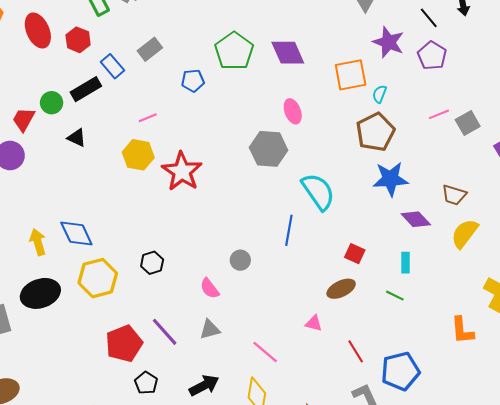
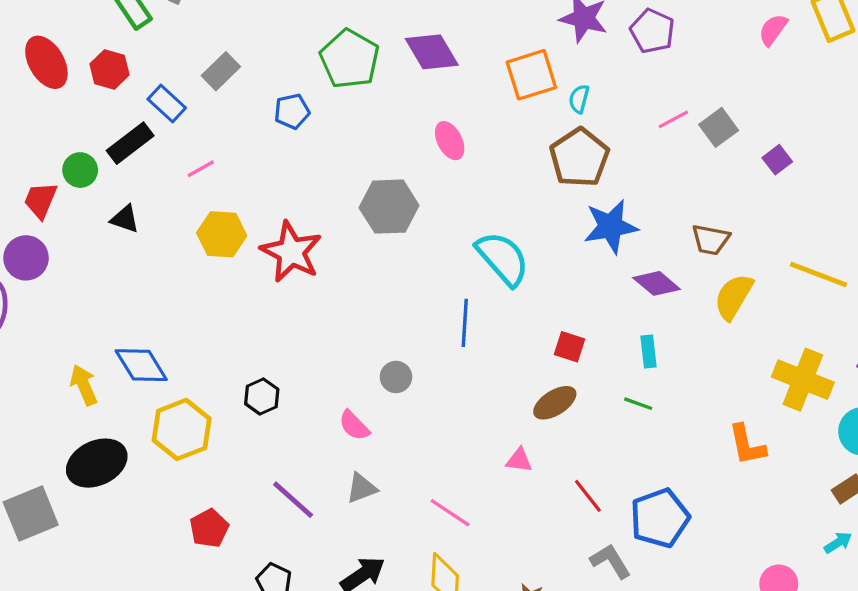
pink line: (148, 118) -> (201, 169), moved
gray hexagon: (269, 149) -> (389, 207), moved
red pentagon: (124, 344) -> (209, 528), moved, size x0.7

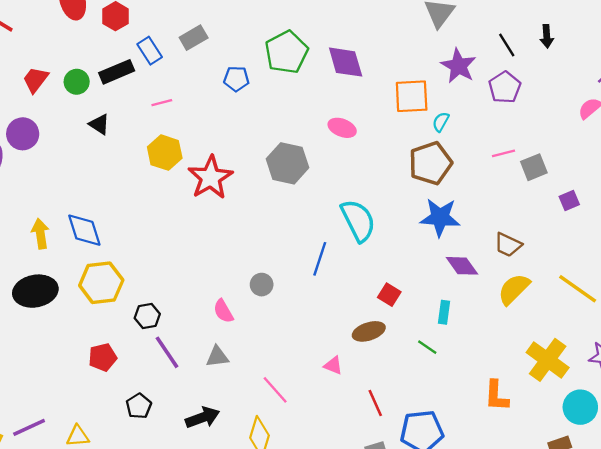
pink ellipse: (450, 141) -> (342, 128), turned -56
red trapezoid: (40, 200) -> (36, 80), moved
black hexagon: (262, 397) -> (147, 316), moved

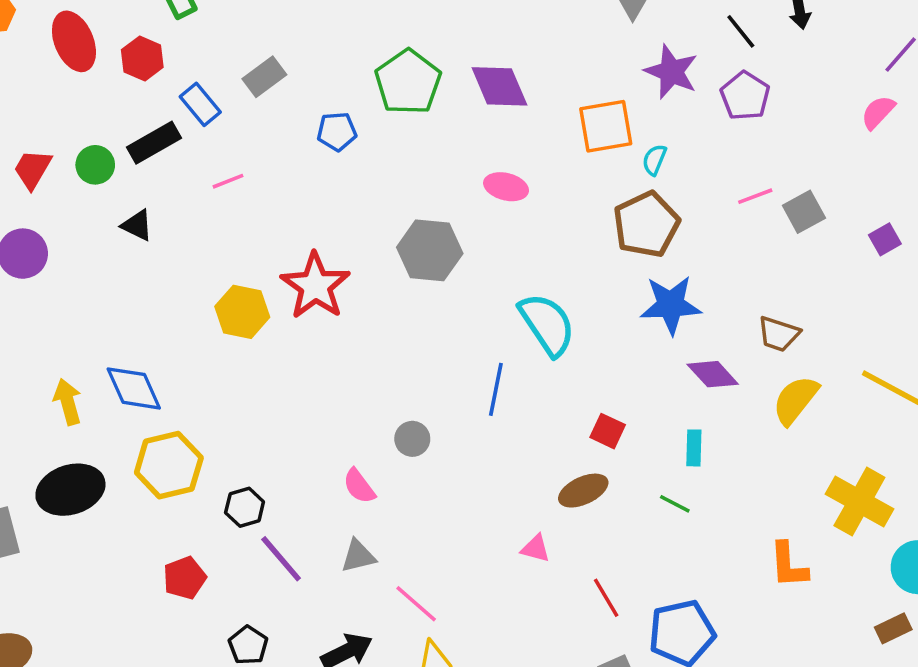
yellow hexagon: (165, 153) -> (242, 312), moved
purple square: (569, 201) -> (885, 239), moved
pink line: (275, 390) -> (416, 604), moved

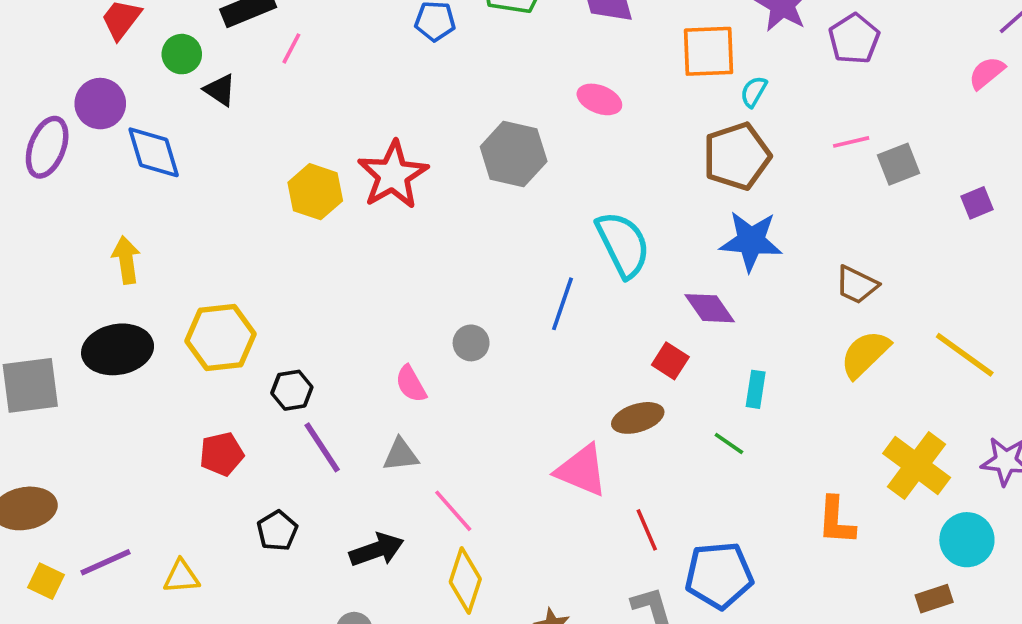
green circle: (95, 165) -> (182, 54), moved
pink line: (228, 181) -> (291, 48), moved, turned -48
purple diamond: (713, 374) -> (710, 308), moved
blue diamond: (134, 388) -> (154, 152), moved
pink triangle: (536, 548) -> (582, 470), size x1.8

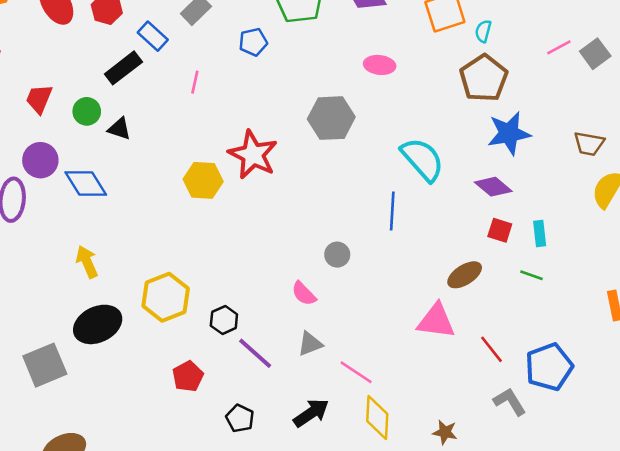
pink line: (291, 48) -> (195, 82), moved
red square: (670, 361) -> (500, 230), moved

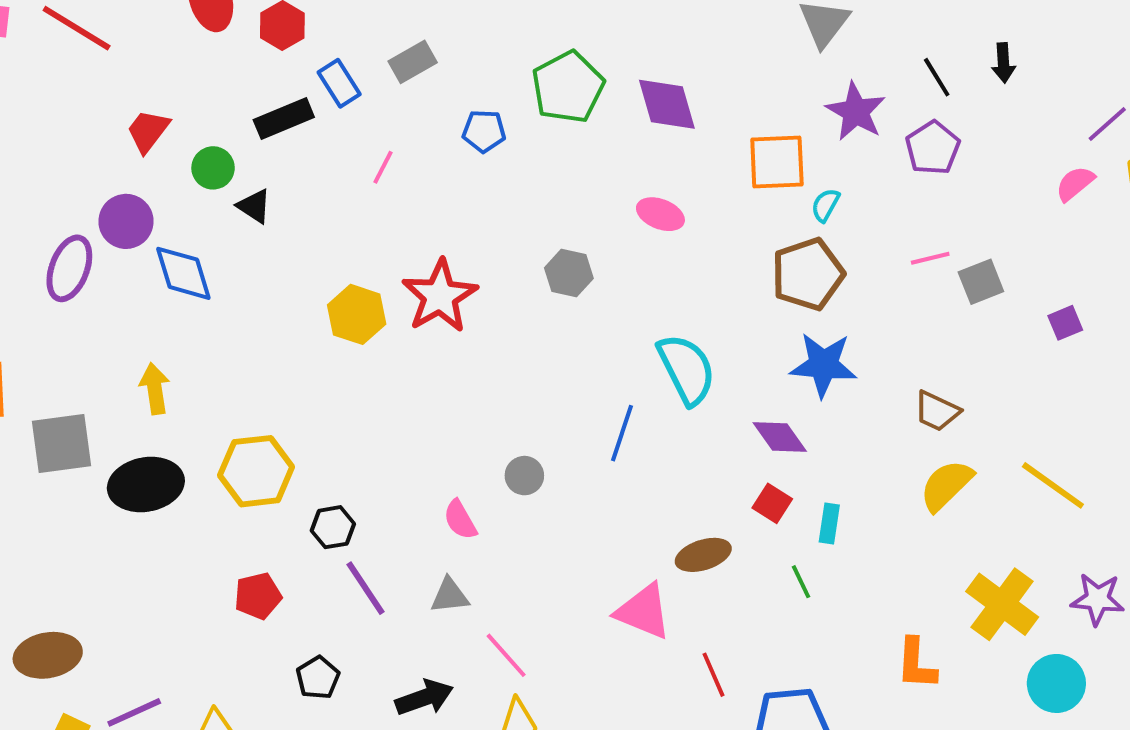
gray hexagon: (331, 118) -> (569, 273), size x0.7
green line: (531, 275) -> (801, 582), turned 30
gray square: (45, 365) -> (62, 443), moved

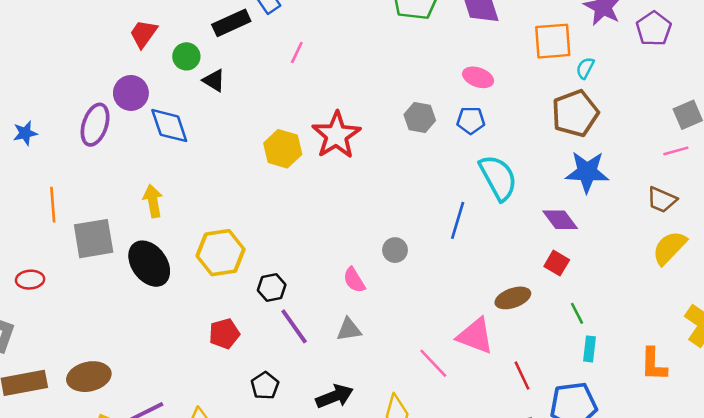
blue pentagon: (484, 131) -> (471, 120), moved
pink line: (930, 258) -> (676, 151), moved
black ellipse: (146, 484) -> (149, 264), turned 66
cyan rectangle: (829, 524) -> (589, 349), moved
pink line: (506, 655) -> (433, 363), moved

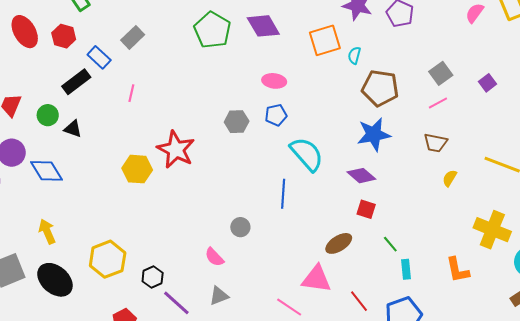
brown pentagon: (575, 113) -> (380, 88), moved, turned -30
yellow semicircle: (669, 248) -> (450, 178), size x0.6

